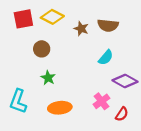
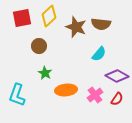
yellow diamond: (52, 17) -> (49, 16), turned -70
brown star: (81, 29) -> (76, 27), size x1.5
orange ellipse: (60, 108) -> (66, 90), moved
red semicircle: (122, 114) -> (117, 99), moved

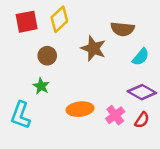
brown star: (76, 27) -> (93, 48), moved
cyan semicircle: (99, 54) -> (141, 57), moved
green star: (45, 73) -> (41, 86), moved

